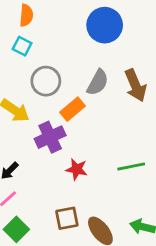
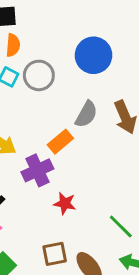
gray circle: (46, 81) -> (39, 75), moved
green line: (131, 166) -> (121, 226), moved, turned 56

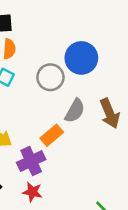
gray circle: (39, 75) -> (50, 77), moved
red star: (65, 203) -> (32, 192), moved

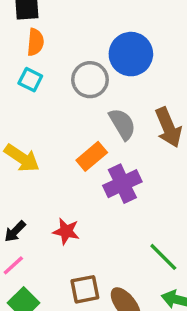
gray semicircle: (75, 111) -> (122, 124), turned -60
purple cross: (31, 161) -> (122, 184), moved

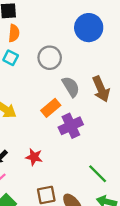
blue circle: (131, 54) -> (89, 28), moved

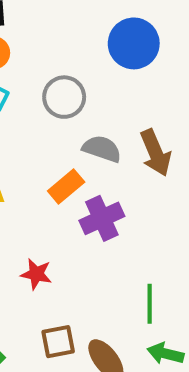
gray semicircle: (71, 87) -> (102, 149), turned -40
green line: (98, 174) -> (150, 304), turned 45

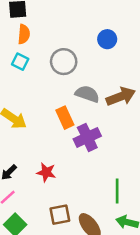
blue circle: (134, 43) -> (107, 39), moved, size x0.6
brown arrow: (156, 153) -> (121, 96), turned -88
orange rectangle: (66, 187) -> (65, 118), turned -75

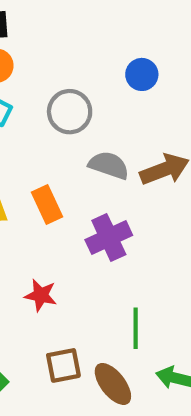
orange rectangle: (65, 118) -> (47, 204), moved
green line: (117, 191) -> (136, 328), moved

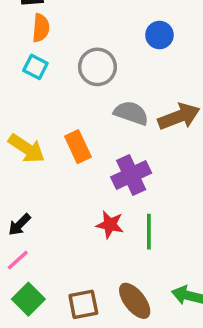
red star: (41, 295) -> (110, 225), moved
green line: (136, 328) -> (149, 232), moved
brown square: (63, 365) -> (83, 304), moved

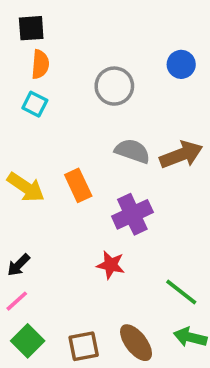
blue circle: (159, 35) -> (181, 64), moved
gray circle: (97, 67) -> (114, 86), moved
green line: (149, 232) -> (181, 292), moved, turned -52

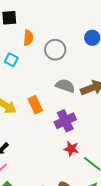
orange semicircle: (40, 64) -> (28, 38), moved
red star: (111, 265) -> (71, 149), moved

